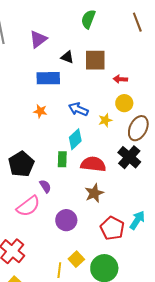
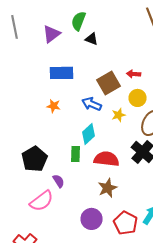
green semicircle: (88, 19) -> (79, 21), moved
black triangle: (67, 57) -> (92, 39), moved
brown square: (95, 60) -> (109, 83), moved, turned -30
purple circle: (66, 220) -> (92, 219), moved

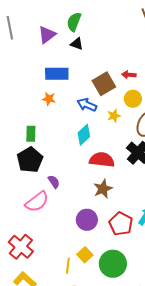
black triangle: (92, 39) -> (77, 44), moved
orange star: (54, 106) -> (49, 99), moved
green rectangle: (76, 154) -> (31, 134), moved

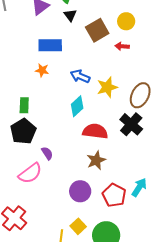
black triangle: (77, 44) -> (70, 15), turned 32
brown square: (104, 84) -> (97, 30), moved
yellow circle: (133, 99) -> (126, 21), moved
yellow star: (114, 116) -> (107, 87), size x1.5

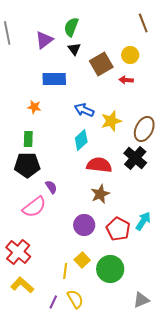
orange star: (42, 70) -> (34, 107), moved
black pentagon: (23, 131) -> (27, 165), turned 30

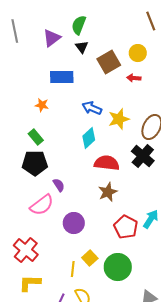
green rectangle: (28, 139) -> (36, 137), turned -42
purple circle: (84, 225) -> (74, 223), moved
yellow L-shape: (22, 285) -> (30, 283), turned -40

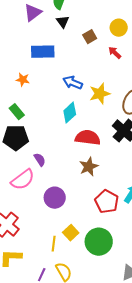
brown square: (109, 62) -> (90, 37), size x0.6
red arrow: (134, 78) -> (115, 53), turned 40

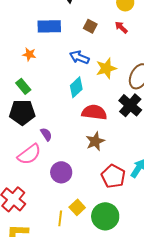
brown square: (90, 37) -> (90, 26), moved, turned -32

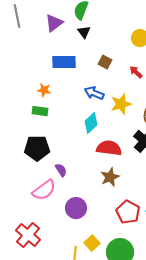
red arrow: (121, 27) -> (136, 72), moved
green rectangle: (23, 86) -> (40, 111), moved, turned -42

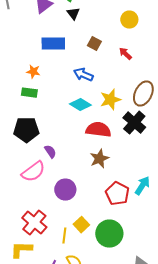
yellow star: (121, 104) -> (110, 100), moved
cyan diamond: (91, 123) -> (80, 105), turned 75
red cross: (28, 235) -> (34, 223), moved

